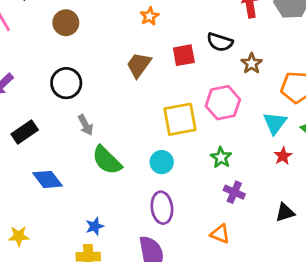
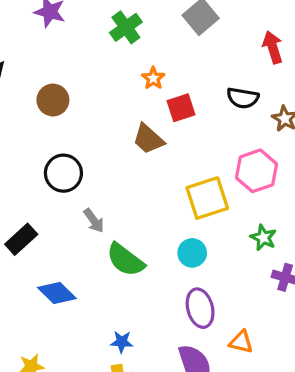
red square: (184, 55) -> (181, 108), moved
brown trapezoid: (139, 65) -> (148, 139), turned -76
blue star: (95, 226) -> (122, 342), turned 30
orange triangle: (220, 234) -> (241, 342), moved

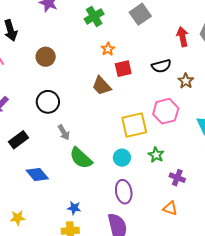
black semicircle: (243, 98) -> (161, 66), turned -30
green star: (263, 238) -> (156, 155), moved
orange triangle: (241, 342) -> (170, 208), moved

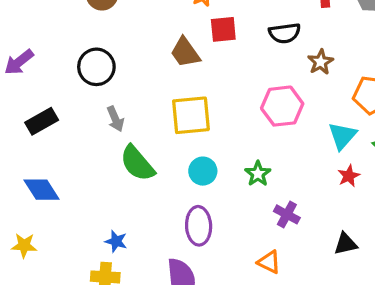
yellow square: (134, 125) -> (191, 115), moved
blue diamond: (37, 174) -> (42, 190), moved

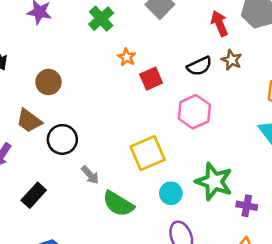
brown trapezoid: (185, 52) -> (29, 121), moved
brown star: (321, 62) -> (232, 60), moved
pink hexagon: (282, 106) -> (194, 112), moved
green star: (258, 174) -> (214, 182), size x1.8

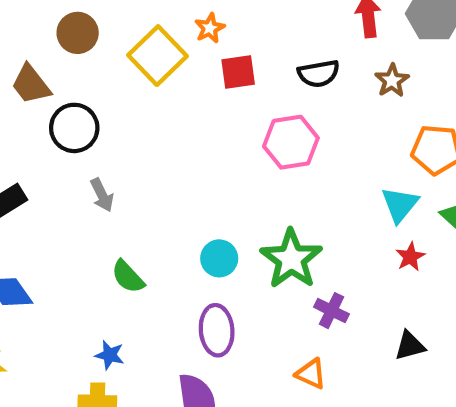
brown star: (232, 60) -> (392, 81), moved
yellow square: (148, 153) -> (157, 56), moved, turned -36
green semicircle: (118, 204) -> (128, 277), moved, size x0.7

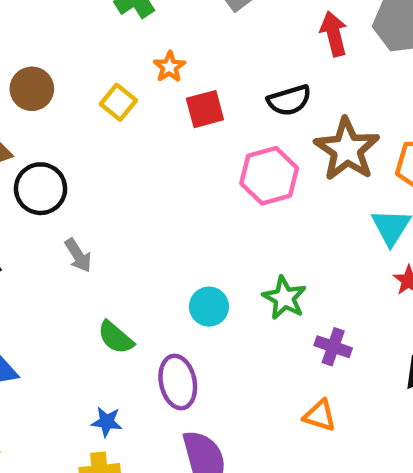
yellow square: (157, 56) -> (118, 102), size x0.6
brown star: (392, 81) -> (347, 149), moved, size x1.8
green star: (291, 259) -> (284, 298), size x0.7
purple ellipse: (217, 330) -> (178, 382), moved

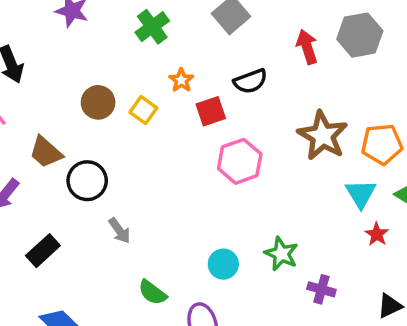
brown circle: (32, 89) -> (98, 102), moved
black semicircle: (289, 100) -> (250, 81), moved
pink hexagon: (269, 176) -> (240, 161), moved

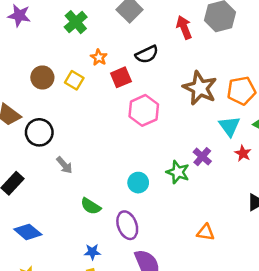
purple cross: (321, 289) -> (202, 157), moved, turned 30

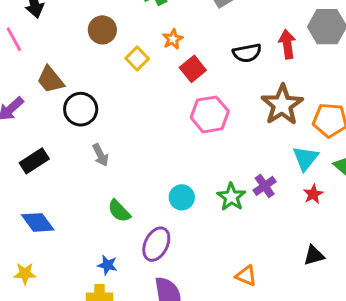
red arrow: (184, 27) -> (287, 44), moved
black semicircle: (147, 54) -> (247, 53), moved
brown circle: (42, 77) -> (102, 30), moved
red square: (121, 77) -> (193, 69), turned -30
purple ellipse: (127, 225) -> (156, 244), turned 32

